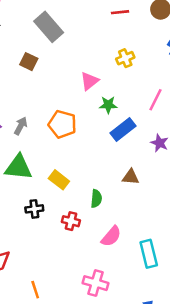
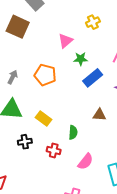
brown square: (29, 62) -> (18, 27), size x1.6

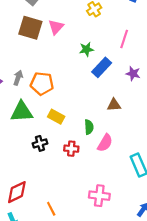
brown square: (18, 27) -> (30, 28), moved
pink triangle: (65, 41) -> (56, 27), moved
orange pentagon: (45, 75) -> (42, 84), moved
pink semicircle: (85, 162) -> (105, 143), moved

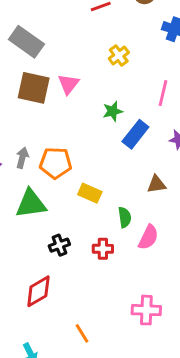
yellow rectangle: (56, 117) -> (90, 193), moved
red diamond: (17, 192) -> (38, 291), moved

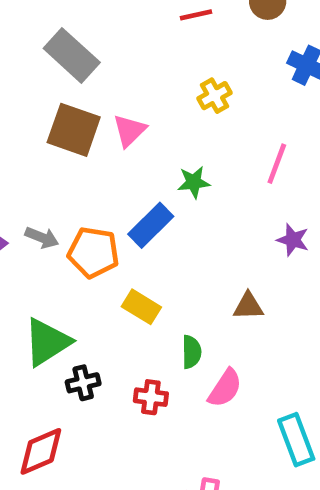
blue rectangle: (135, 134) -> (151, 225), moved
gray arrow: (22, 158) -> (42, 238), turned 90
green triangle: (31, 204) -> (47, 342), moved, turned -32

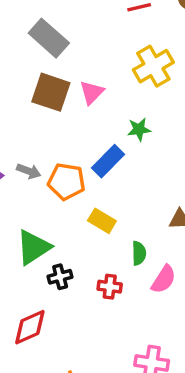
yellow cross: (215, 96) -> (153, 66), size x1.6

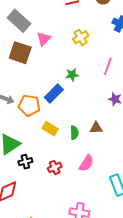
yellow cross: (153, 66) -> (81, 37), size x0.7
pink triangle: (92, 92) -> (44, 39), moved
green semicircle: (139, 253) -> (74, 133), moved
red cross: (110, 287) -> (55, 167), turned -32

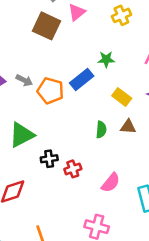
yellow rectangle: (50, 129) -> (122, 97), moved
black cross: (25, 162) -> (49, 159), moved
pink semicircle: (86, 163) -> (111, 183), moved

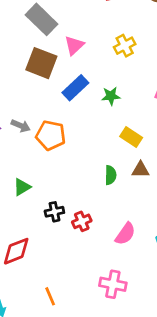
blue rectangle: (82, 80) -> (75, 88), moved
green triangle: (22, 135) -> (22, 187), size x0.6

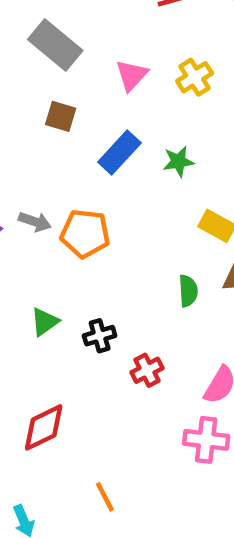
pink triangle: (74, 45) -> (132, 75), moved
brown square: (41, 63) -> (61, 116), size x0.6
black cross: (54, 212) -> (100, 336), moved
pink cross: (113, 284) -> (206, 440), moved

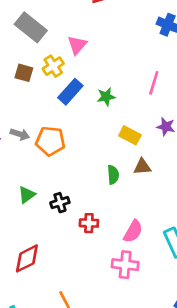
yellow cross: (195, 77) -> (53, 66), moved
brown square: (61, 116) -> (24, 73), moved
red cross: (147, 370) -> (89, 223), turned 30

